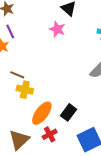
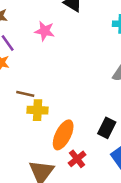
pink star: (57, 29) -> (45, 31), moved
black rectangle: (68, 112) -> (107, 128), moved

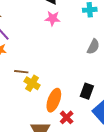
pink star: (45, 31) -> (53, 18), moved
yellow cross: (38, 110) -> (32, 83), turned 35

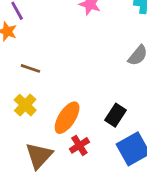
yellow cross: (32, 83) -> (25, 105), moved

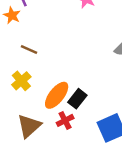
black rectangle: (115, 115) -> (77, 99), moved

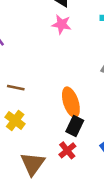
orange ellipse: (57, 95) -> (71, 102), moved, turned -44

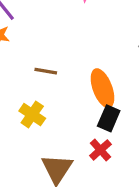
brown line: (16, 88) -> (46, 71), moved

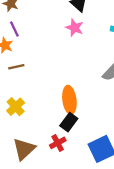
brown line: (46, 71) -> (16, 67), moved, turned -35

